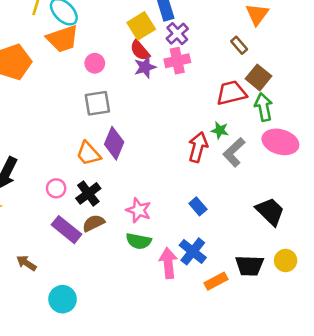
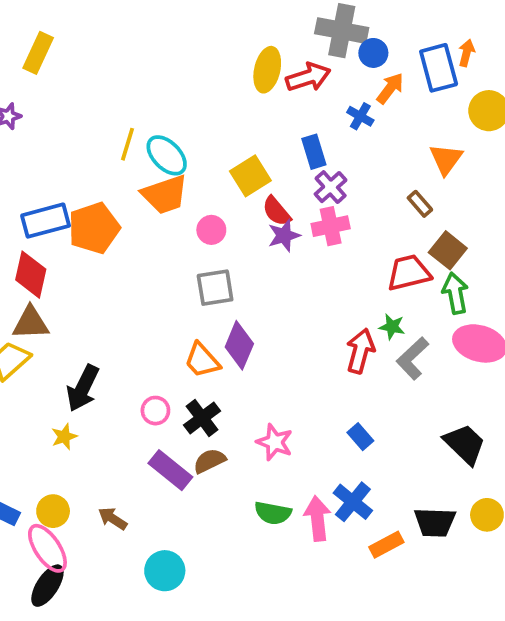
yellow square: (141, 26) -> (250, 176), moved
green semicircle: (139, 241) -> (273, 513), moved

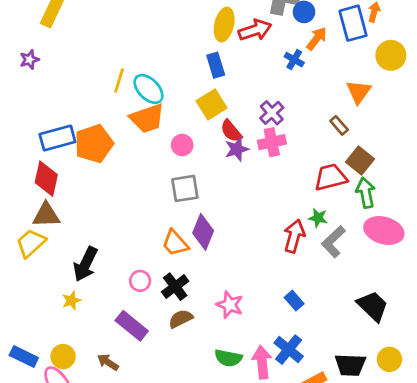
blue rectangle: (314, 152) -> (216, 65), moved
purple rectangle: (170, 470) -> (132, 326), moved

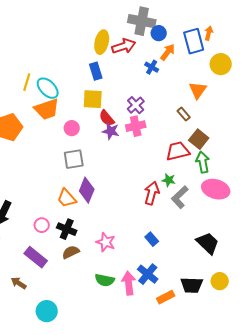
yellow square: (212, 104) -> (93, 99), turned 35
purple star: (237, 149) -> (111, 131), turned 30
black cross: (175, 287) -> (67, 229), turned -30

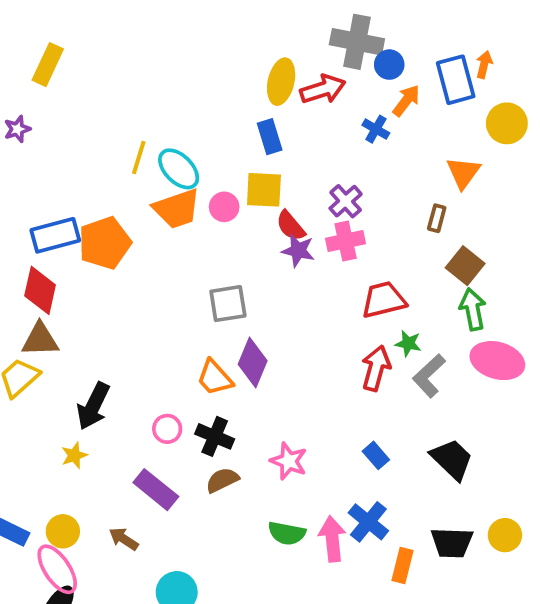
brown rectangle: (184, 114) -> (437, 218), turned 56
pink circle: (72, 128) -> (224, 207), moved
red trapezoid: (178, 151) -> (384, 300), moved
black trapezoid: (208, 243) -> (452, 459), moved
orange rectangle: (166, 297) -> (402, 565), turned -48

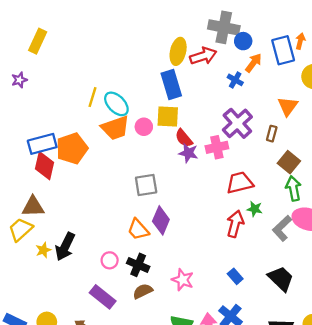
blue rectangle: (270, 137) -> (171, 84), size x1.4
purple cross: (346, 201) -> (237, 123), moved, size x1.5
red diamond: (40, 290) -> (44, 166), moved
gray L-shape: (429, 376) -> (282, 228), moved
yellow star: (74, 455) -> (43, 250), moved

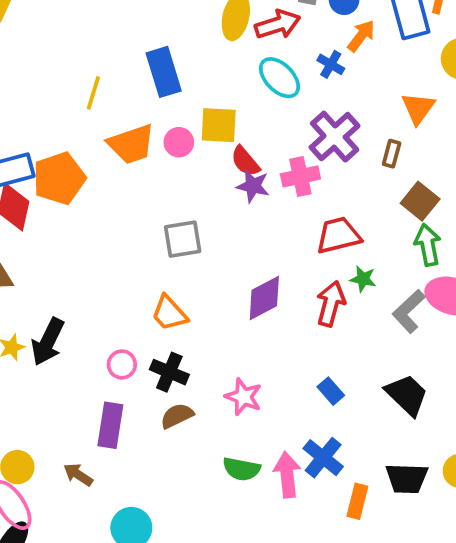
blue rectangle: (171, 84) -> (164, 72), moved
cyan ellipse: (116, 104) -> (279, 78), moved
purple diamond: (161, 220) -> (264, 298), moved, turned 40
purple rectangle: (103, 297) -> (110, 425), turned 60

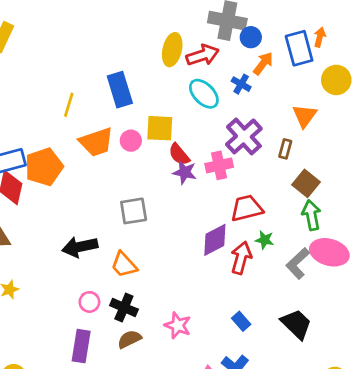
purple diamond: (264, 298) -> (215, 240), moved
black arrow: (48, 342) -> (80, 247), moved, turned 52

